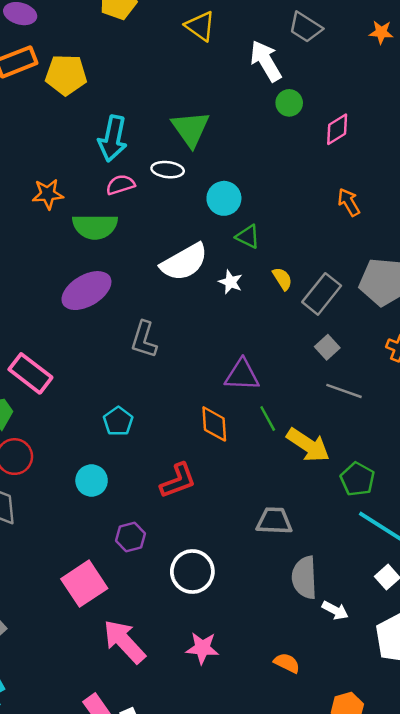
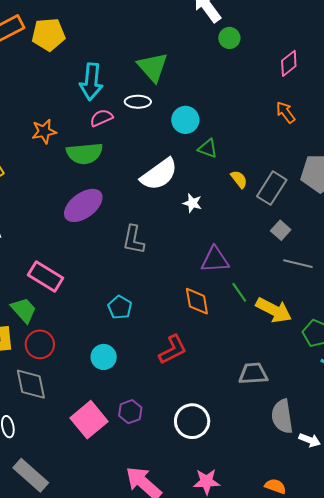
pink diamond: (337, 129) -> (289, 63), moved
white star: (230, 282) -> (192, 203), moved
purple hexagon: (130, 537) -> (130, 412), moved
pink square: (84, 584) -> (89, 420), moved

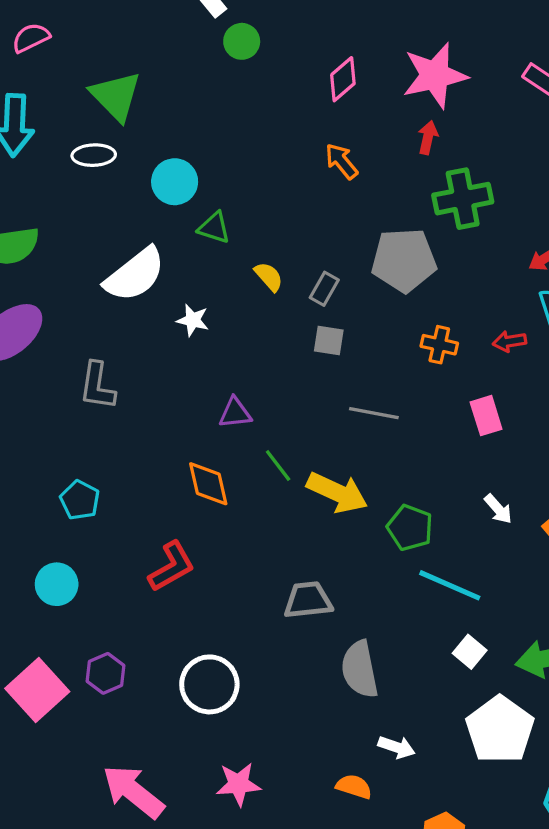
pink semicircle: (101, 118) -> (31, 38), moved
gray rectangle: (272, 188) -> (324, 289), size x0.6
gray square: (281, 230) -> (329, 340), moved, turned -30
purple triangle: (215, 260) -> (235, 413), size x0.7
white arrow: (310, 440) -> (397, 747), moved

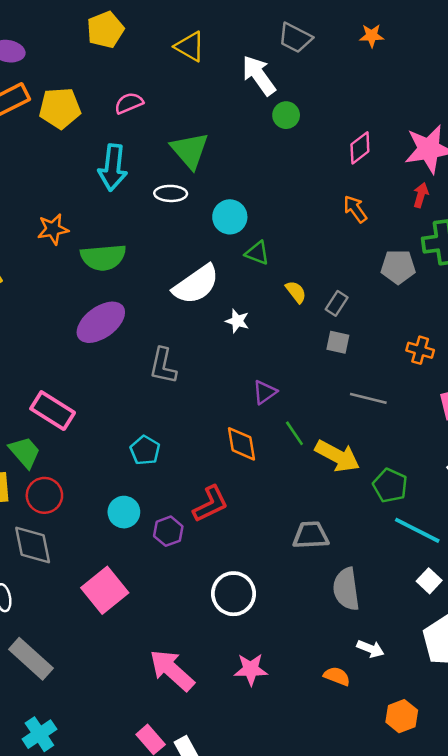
gray pentagon: (404, 260) -> (398, 267), moved, size x0.7
purple triangle: (235, 413) -> (265, 392), turned -32
purple hexagon: (105, 673) -> (168, 531), moved

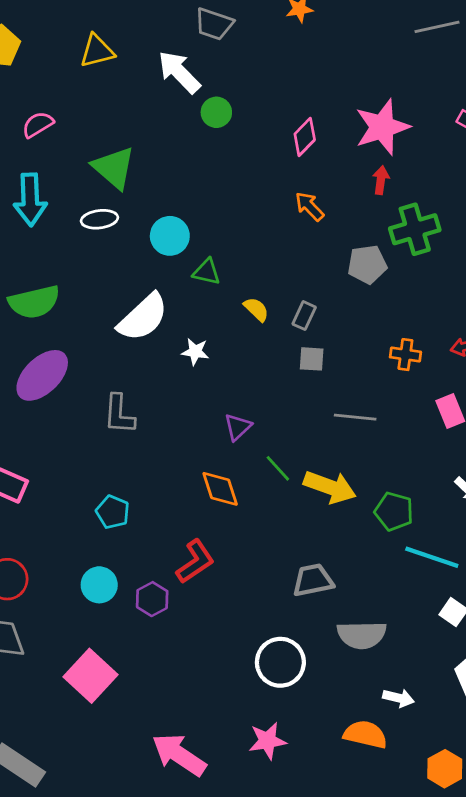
yellow triangle: (190, 47) -> (97, 51), turned -36
gray semicircle: (346, 589) -> (362, 635), turned -75
white circle: (234, 594) -> (280, 662), moved
orange semicircle: (337, 676) -> (365, 734), size x1.4

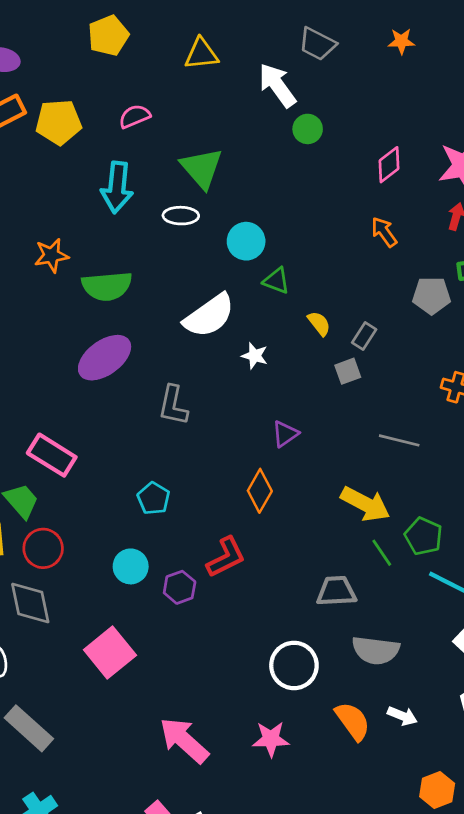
gray square: (312, 359) -> (348, 371), moved, turned -32
green line: (278, 468) -> (382, 553), moved
orange diamond: (220, 489) -> (260, 491), turned 39
orange semicircle: (365, 734) -> (353, 721), moved, turned 33

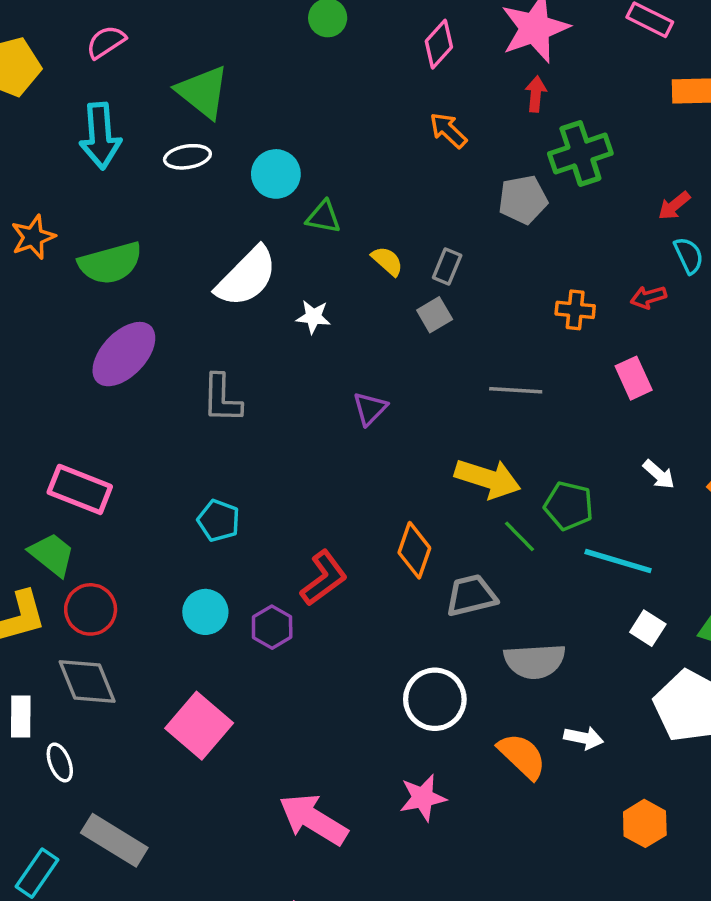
orange diamond: (260, 491) -> (414, 550), moved

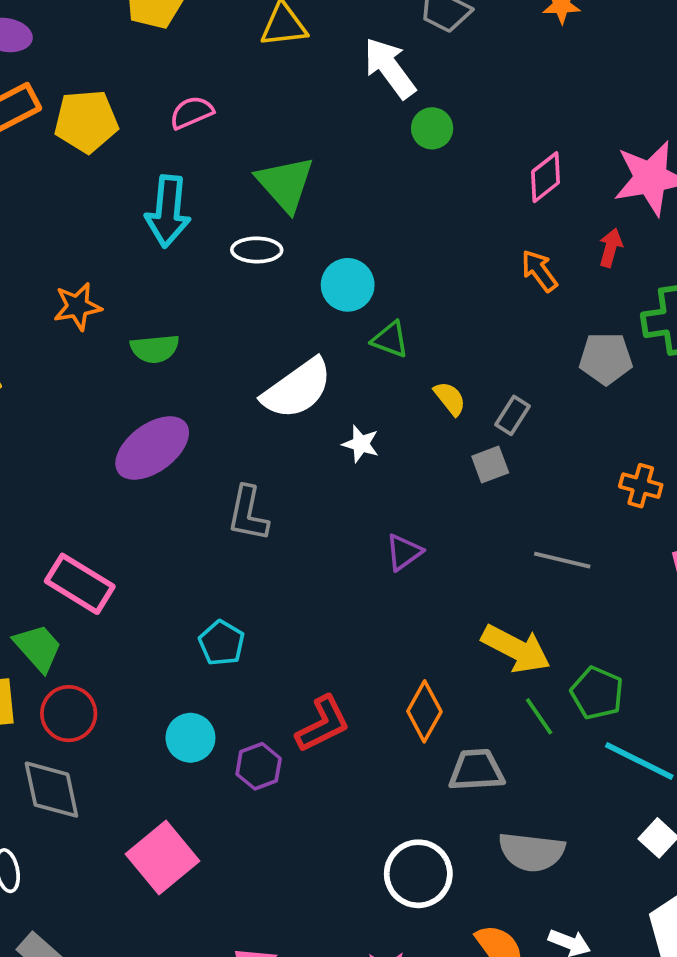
red arrow: (536, 94) -> (611, 248), moved
green semicircle: (110, 263) -> (155, 349), size x0.7

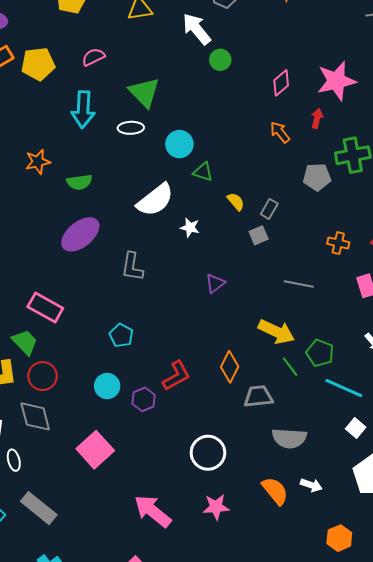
white circle: (418, 874) -> (208, 453), moved

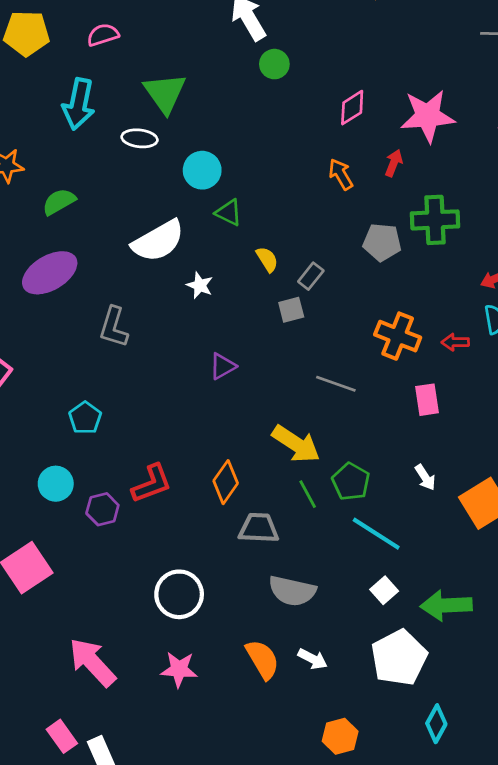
green semicircle: (79, 182) -> (59, 202), turned 150
orange cross: (338, 243) -> (398, 336), size x1.5

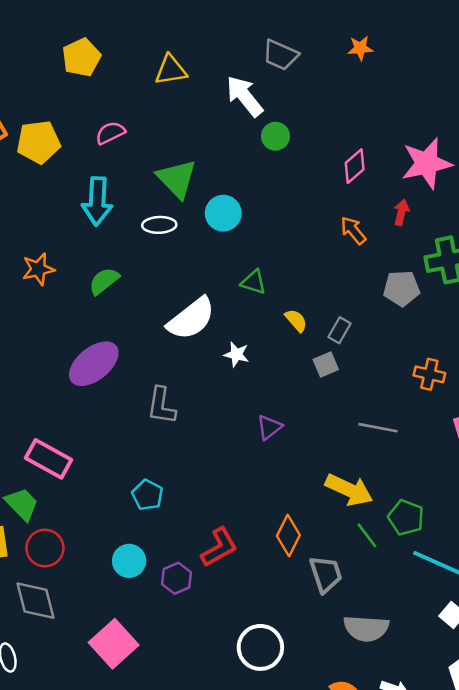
cyan circle: (202, 170) -> (223, 213), moved
green semicircle: (59, 202) -> (104, 281), moved
orange cross: (398, 336) -> (429, 374), size x0.7
gray trapezoid: (259, 528) -> (326, 574), turned 78

